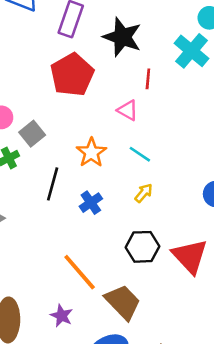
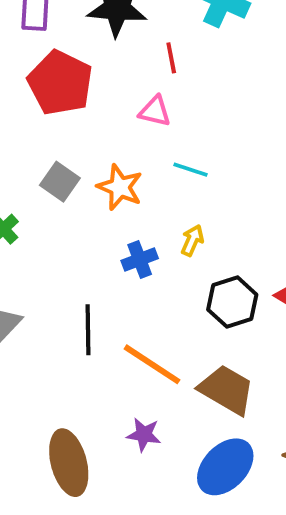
gray square: (32, 134) -> (60, 182), moved
black line: (53, 184) -> (88, 330), moved
yellow arrow: (144, 193) -> (192, 240), moved
blue cross: (91, 203) -> (140, 259), turned 30

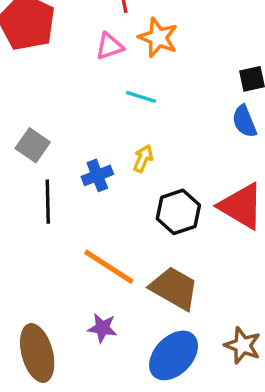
pink triangle: (155, 111) -> (109, 46), turned -32
gray square: (60, 182) -> (33, 145), moved
orange star: (120, 187) -> (158, 37), moved
black line: (88, 330) -> (48, 202), moved

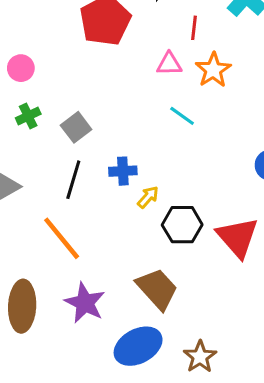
yellow arrow: (143, 158) -> (148, 197), moved
orange line: (109, 267) -> (62, 238), moved
purple star: (102, 328) -> (85, 303), size x1.5

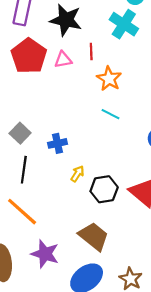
pink triangle: (169, 64) -> (63, 60), moved
cyan line: (182, 116) -> (111, 114), moved
blue cross: (123, 171) -> (58, 143), moved

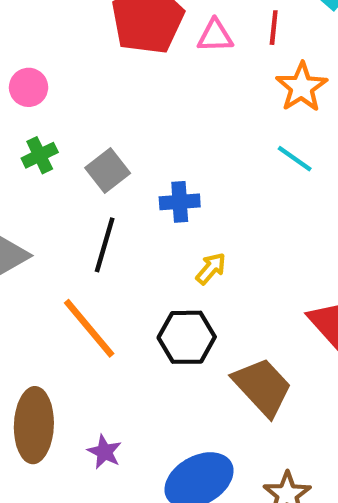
black hexagon: (104, 189) -> (187, 337), moved
brown trapezoid: (94, 236) -> (262, 387), moved
purple star: (45, 254) -> (104, 452), moved, size x0.6

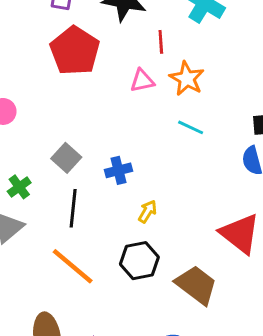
pink triangle: (215, 36) -> (142, 81), moved
green cross: (40, 155) -> (19, 187), moved

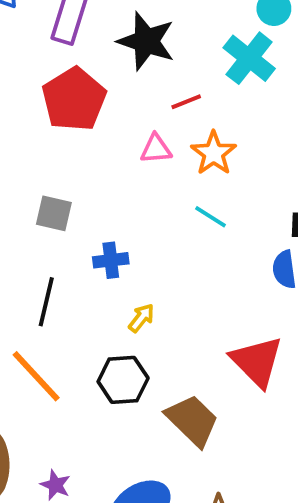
red line: (161, 42) -> (186, 102), turned 65
gray square: (66, 158) -> (54, 213), moved, turned -36

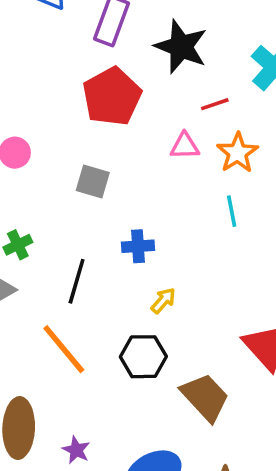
gray square: (54, 213) -> (93, 181), moved
cyan line: (211, 217) -> (232, 211), turned 44

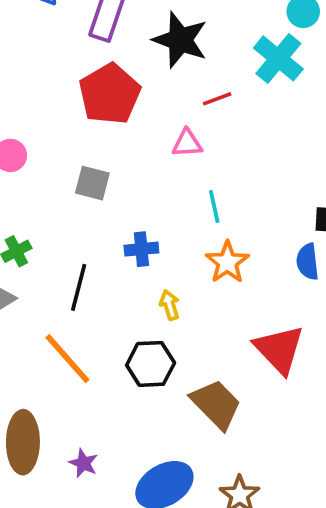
orange star: (237, 153) -> (227, 262), moved
cyan line: (232, 211) -> (214, 206), moved
yellow arrow: (163, 301) -> (170, 305), turned -56

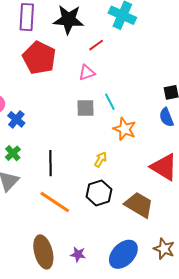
gray square: (92, 183) -> (85, 108), moved
blue cross: (141, 249) -> (16, 119), moved, turned -30
yellow arrow: (170, 305) -> (100, 159), turned 63

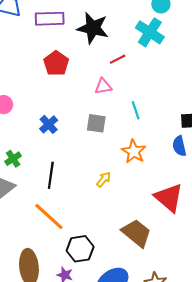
purple rectangle: (27, 17) -> (50, 19), turned 76
red pentagon: (39, 58) -> (56, 63), size x0.7
cyan line: (110, 102) -> (136, 110), moved
blue cross: (16, 119) -> (49, 124), moved
black hexagon: (99, 193) -> (80, 249), moved

